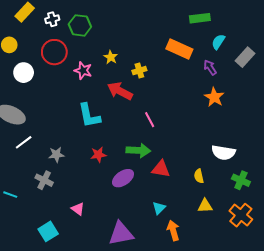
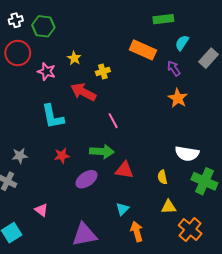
green cross: (241, 180) -> (204, 181), size x1.4
orange cross: (241, 215) -> (190, 229), moved

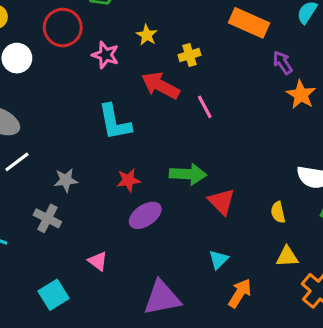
purple arrow: (174, 68) -> (283, 63), moved
pink line: (113, 121) -> (205, 107), moved
red triangle: (124, 170) -> (222, 202), turned 36
purple ellipse: (86, 179) -> (145, 215), moved
orange arrow: (137, 232) -> (240, 293), turned 48

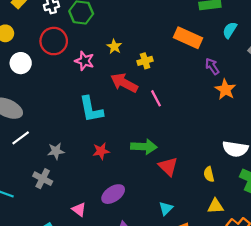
purple ellipse: (145, 215) -> (113, 194), moved

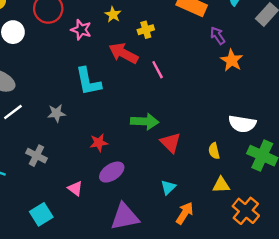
gray star: (56, 151) -> (56, 113), moved
red star: (101, 151) -> (99, 143), moved

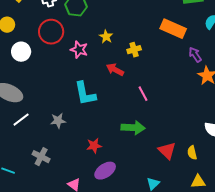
red arrow: (123, 53) -> (115, 70), size x0.7
pink line: (158, 70) -> (143, 94), moved
red triangle: (171, 143) -> (167, 151), moved

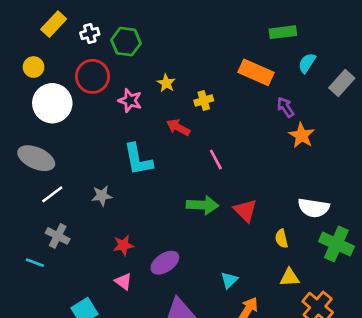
white circle: (21, 52) -> (52, 103), size x1.5
red star: (94, 146) -> (123, 245), moved
red triangle: (167, 151) -> (245, 210), moved
gray cross: (41, 157) -> (58, 236), moved

